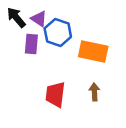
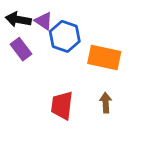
black arrow: (16, 17) -> (18, 19), turned -40
purple rectangle: (31, 44) -> (21, 49), moved, turned -42

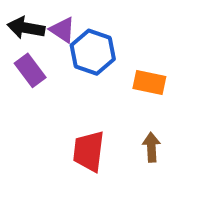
orange rectangle: (104, 58) -> (149, 82), size x0.7

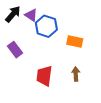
black arrow: (26, 28) -> (13, 14), turned 120
purple rectangle: (30, 70) -> (15, 50), moved

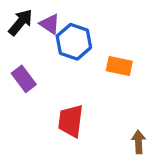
brown arrow: (76, 74) -> (139, 142), moved

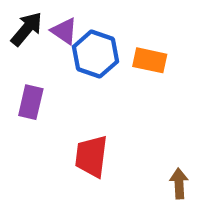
orange rectangle: (119, 66) -> (150, 60), moved
purple rectangle: (24, 79) -> (31, 102), turned 50

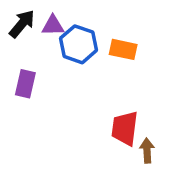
purple triangle: (64, 31) -> (53, 25), turned -35
red trapezoid: (91, 156) -> (125, 128), moved

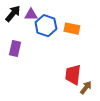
brown arrow: (147, 151) -> (86, 88), turned 40

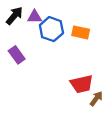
purple rectangle: (15, 49) -> (17, 55), turned -49
red trapezoid: (73, 75) -> (82, 84), turned -110

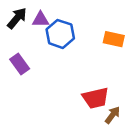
orange rectangle: (81, 32) -> (114, 39), moved

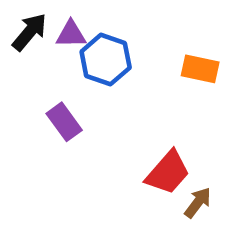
purple rectangle: (20, 64) -> (64, 122), moved
red trapezoid: (95, 98) -> (168, 173), turned -36

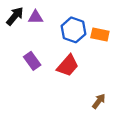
blue hexagon: (106, 60) -> (73, 30), moved
red trapezoid: (168, 173) -> (68, 66), moved

